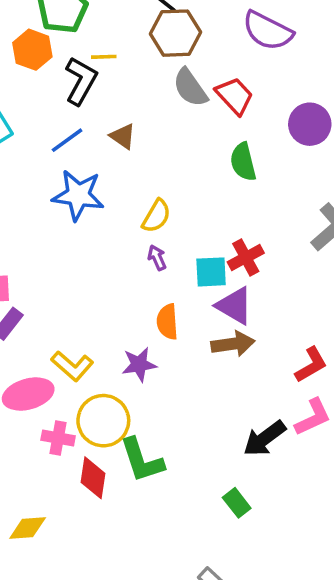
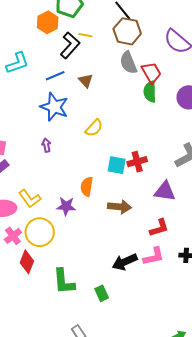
green semicircle: (243, 162) -> (150, 92), moved
purple arrow: (157, 258) -> (46, 145), moved
purple triangle: (234, 306) -> (165, 191), moved, turned -35
pink cross: (58, 438) -> (13, 236), turned 30
green L-shape: (142, 460) -> (64, 282), moved

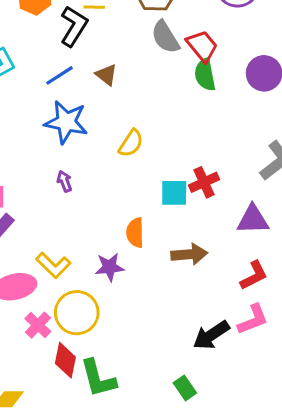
green L-shape: (64, 282) -> (98, 378), moved

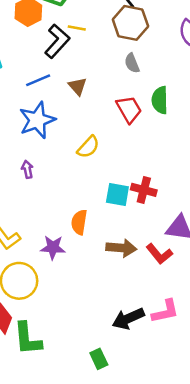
gray semicircle: (165, 37) -> (132, 63), size x0.7
red trapezoid: (202, 46) -> (129, 109), moved
blue star: (66, 122) -> (37, 120), turned 30
red cross: (204, 182) -> (144, 190), turned 30
red L-shape: (254, 275) -> (159, 254), moved, turned 68

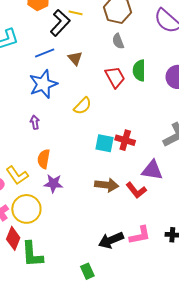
orange semicircle: (79, 222) -> (44, 159), moved

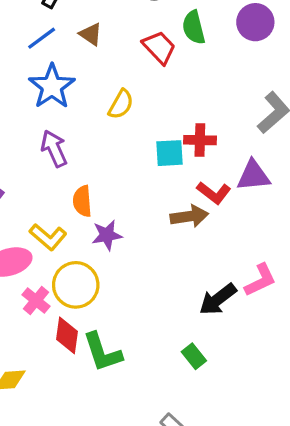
purple arrow: (35, 122) -> (54, 148), size x1.6
red L-shape: (136, 190) -> (214, 193), moved

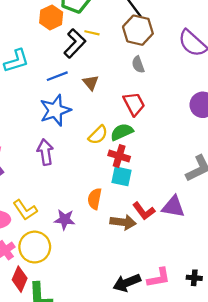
green semicircle: (194, 27) -> (122, 132), moved, turned 65
red cross: (200, 140) -> (119, 156), moved
orange semicircle: (82, 201) -> (95, 199), moved

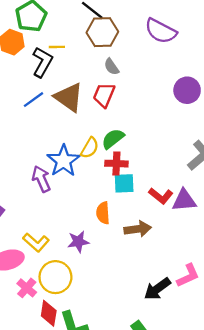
brown triangle: (91, 83) -> (69, 97), size x1.8
red trapezoid: (134, 104) -> (104, 95), moved, turned -115
blue star: (55, 110) -> (63, 161), moved
red L-shape: (144, 211) -> (161, 196), moved

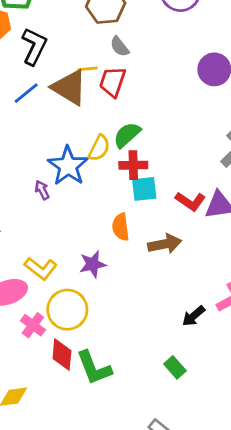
yellow line: (57, 47) -> (88, 69), moved
purple arrow: (41, 179) -> (42, 190), size x0.6
black arrow: (157, 289) -> (194, 316), size x0.7

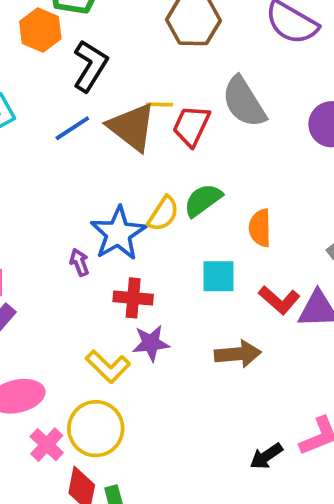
gray semicircle: (120, 47) -> (244, 102), moved, size x1.8
red cross: (133, 165) -> (133, 298), moved
orange semicircle: (121, 227) -> (260, 228), moved
purple star: (93, 264) -> (151, 343), moved
yellow L-shape: (41, 268) -> (108, 367), moved

